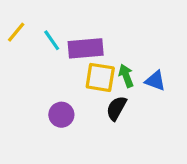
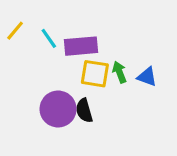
black semicircle: (116, 108) -> (84, 111), moved, turned -45
purple circle: (61, 115) -> (58, 109), size x1.5

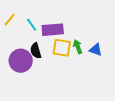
purple circle: (58, 109) -> (21, 61), moved
black semicircle: (84, 111) -> (36, 51), moved

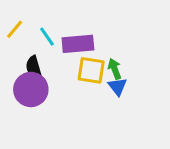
blue triangle: (96, 50) -> (118, 87), moved, turned 32
black semicircle: (36, 51) -> (34, 67), moved

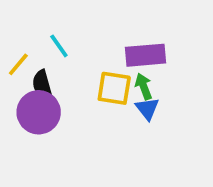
yellow line: (15, 29) -> (18, 64), moved
purple rectangle: (78, 44) -> (145, 55), moved

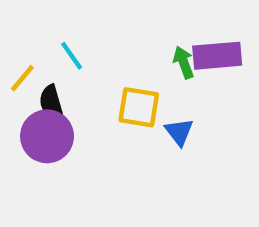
purple rectangle: (145, 55) -> (217, 56), moved
green arrow: (144, 86) -> (184, 62), moved

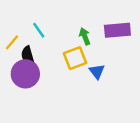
green arrow: (184, 62) -> (85, 36), moved
yellow square: (139, 107) -> (75, 58), turned -30

